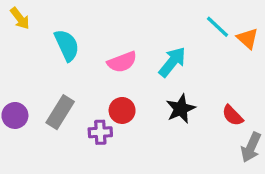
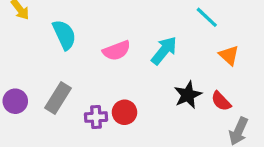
orange triangle: (248, 38) -> (229, 55), moved
black star: (181, 109) -> (188, 95), moved
red circle: (122, 110) -> (124, 112), moved

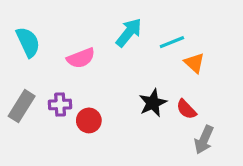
cyan line: (207, 17) -> (172, 42), moved, turned -65
cyan arrow: (164, 51) -> (129, 33), moved
purple cross: (96, 117) -> (60, 104), moved

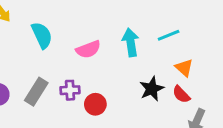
cyan arrow: (129, 33) -> (131, 42), moved, turned -48
orange triangle: (194, 63) -> (184, 68), moved

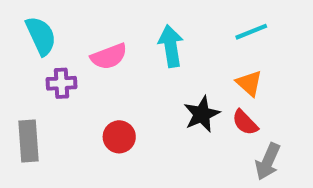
cyan line: (169, 35) -> (251, 32), moved
purple cross: (70, 90) -> (61, 83), moved
gray rectangle: (36, 92) -> (28, 141), moved, turned -36

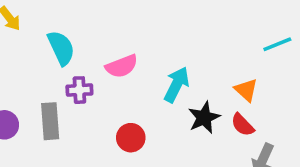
cyan line: (251, 32) -> (277, 44), moved
cyan arrow: (171, 46) -> (177, 85), moved, turned 36
gray rectangle: (28, 141) -> (50, 121), moved

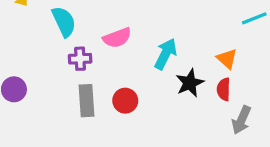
gray rectangle: (50, 121) -> (87, 101), moved
red semicircle: (243, 125) -> (224, 89), turned 45

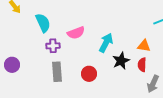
orange triangle: (227, 59) -> (144, 46), turned -32
red circle: (125, 101) -> (89, 74), moved

